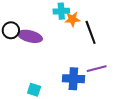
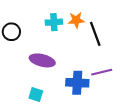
cyan cross: (61, 11) -> (54, 22), moved
purple ellipse: (30, 36) -> (42, 60), moved

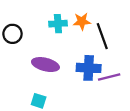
blue cross: (77, 83) -> (89, 68), moved

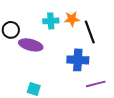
purple ellipse: (45, 65) -> (31, 45), moved
purple line: (109, 77) -> (96, 84), moved

